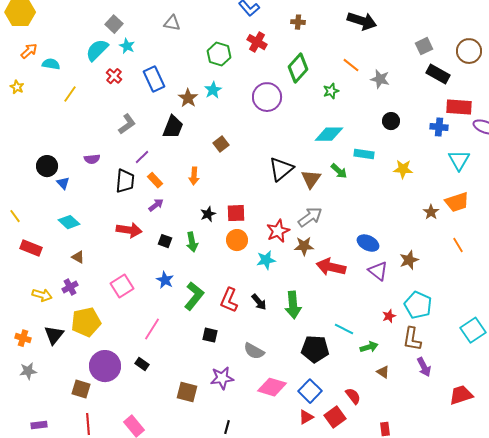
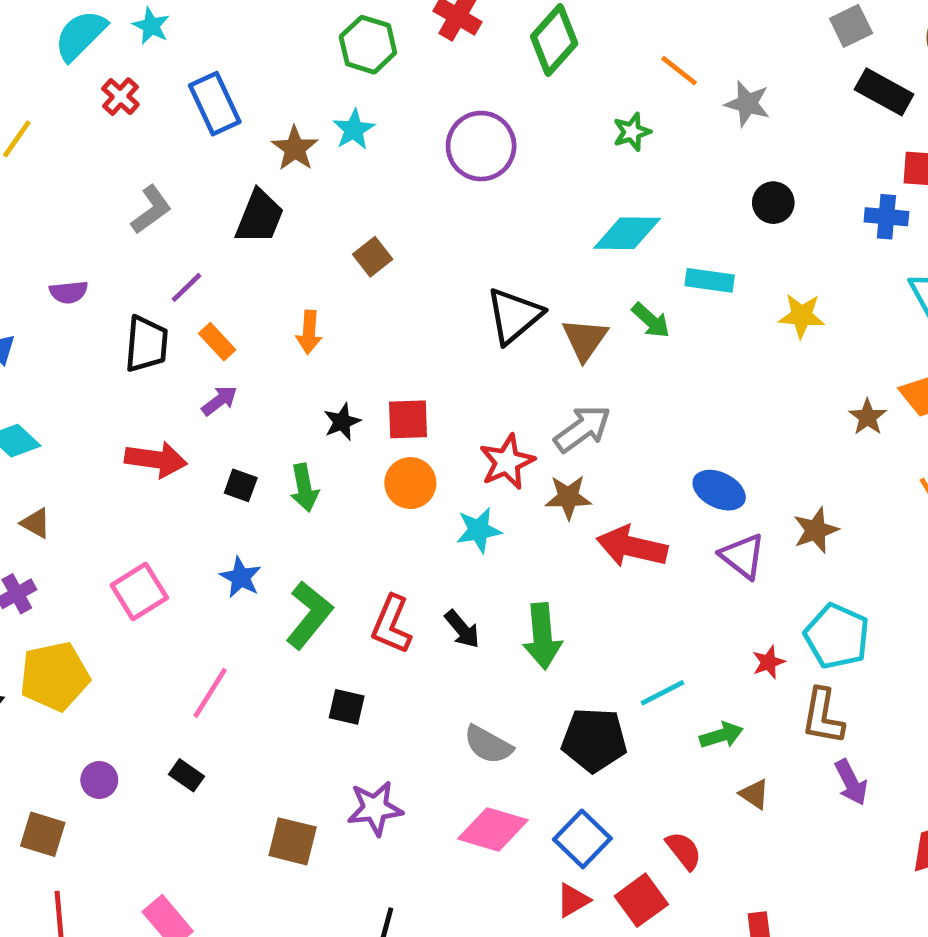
green diamond: (298, 68) -> (554, 40), moved
cyan line: (344, 329) -> (663, 693), turned -54
gray semicircle: (254, 351) -> (488, 745), moved
purple circle: (105, 366) -> (99, 780), size x0.5

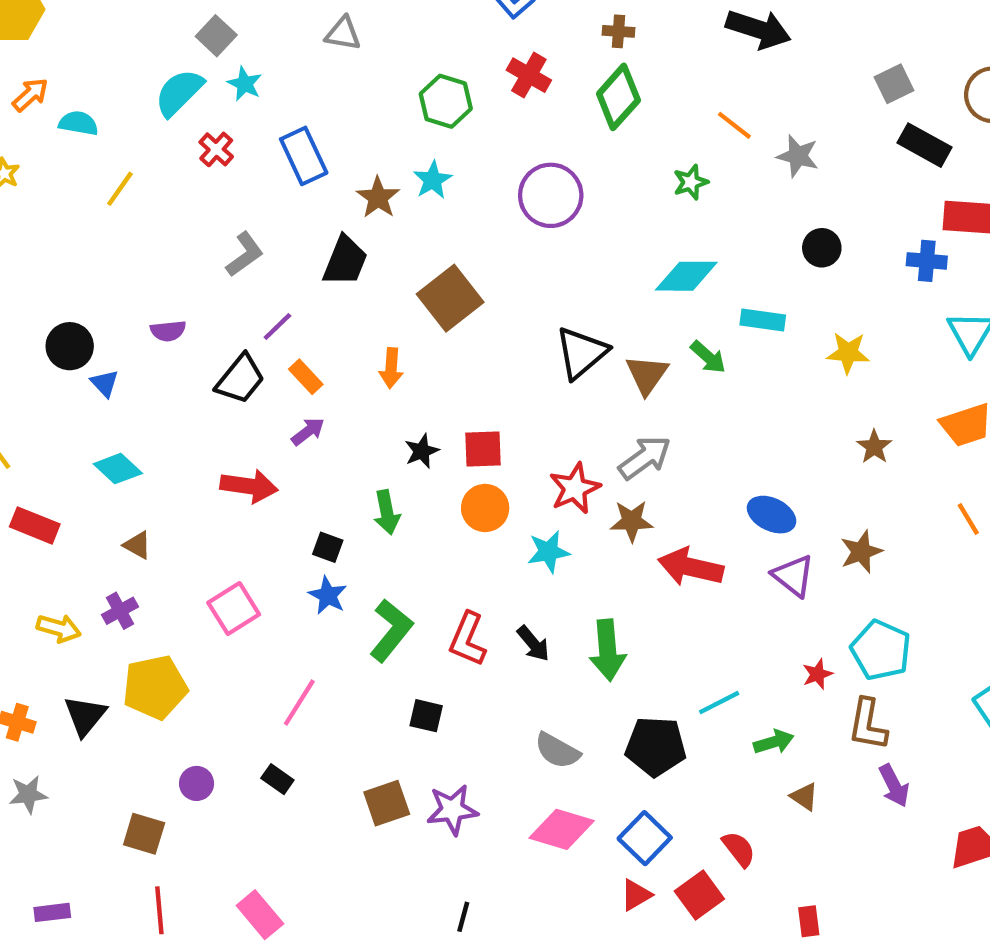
brown square: (373, 257) -> (450, 298), size x1.8
black trapezoid: (146, 344) -> (240, 379), turned 34
brown star: (868, 417) -> (874, 447), moved
black square: (241, 485) -> (328, 547), moved
brown square: (293, 841) -> (387, 803), moved, turned -33

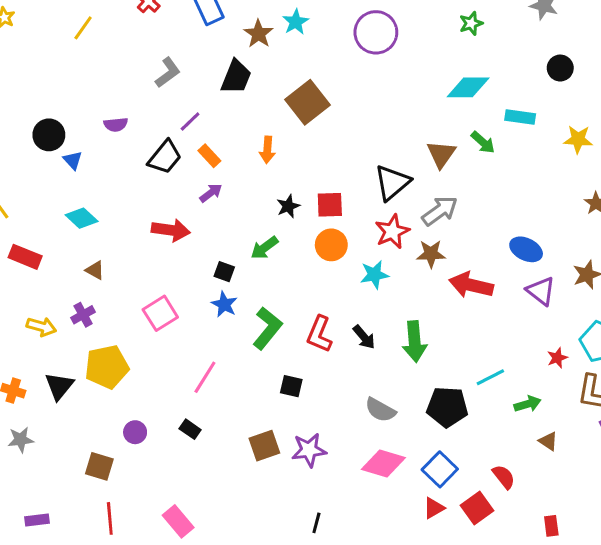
black triangle: (581, 353) -> (392, 182), moved
green arrow: (387, 512) -> (264, 248), turned 64

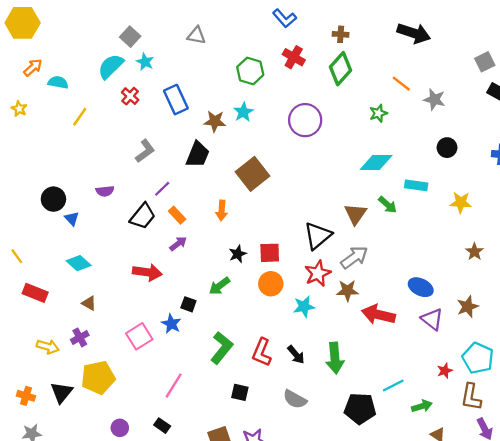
brown star: (258, 34) -> (215, 121), turned -30
blue star: (224, 304) -> (171, 324), moved
gray semicircle: (380, 410) -> (295, 399), moved

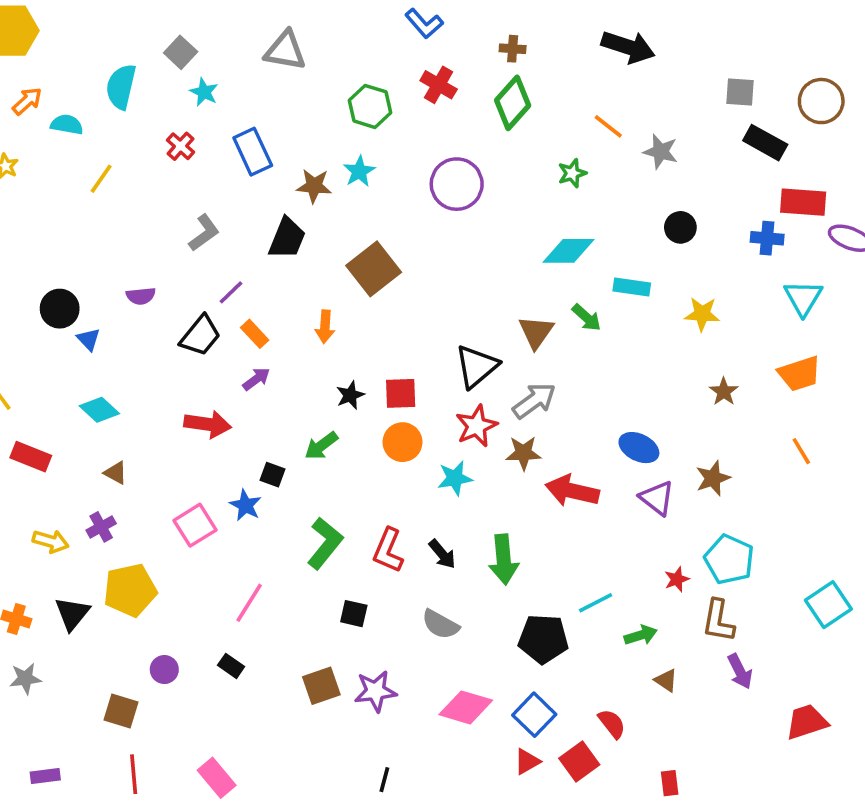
gray triangle: (196, 35) -> (285, 51), size x1.4
gray square: (485, 62) -> (740, 92), turned 30
cyan semicircle: (111, 66) -> (121, 87), moved, turned -32

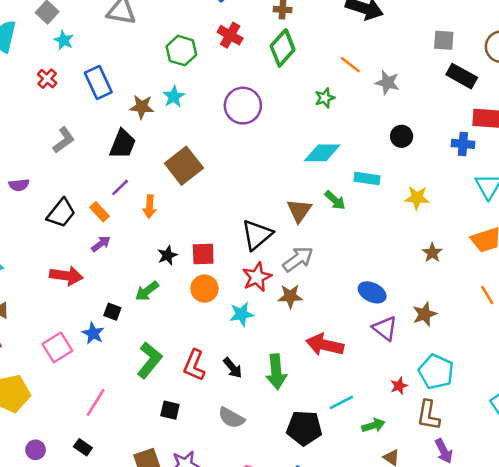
purple line: (231, 292) -> (120, 187), moved
red arrow: (572, 491) -> (325, 345), moved

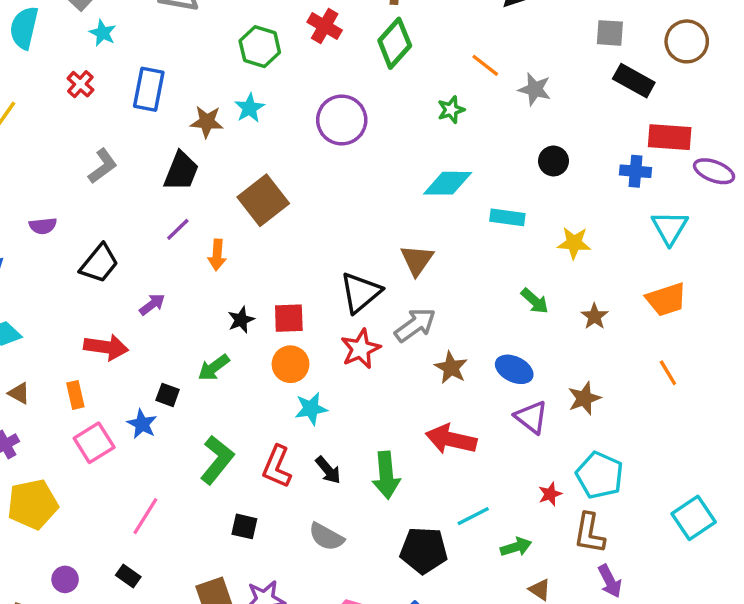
blue rectangle: (98, 83) -> (149, 89), turned 36
green arrow: (335, 200) -> (535, 301), moved
orange rectangle: (100, 212) -> (75, 395), moved, turned 30
brown star: (290, 296) -> (451, 368), moved, turned 30
cyan star: (242, 314) -> (311, 409), moved

